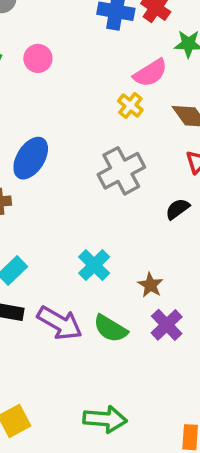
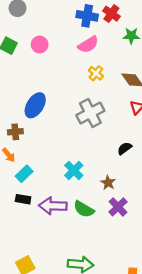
pink semicircle: (150, 73) -> (88, 45), moved
black semicircle: (178, 209) -> (125, 148), moved
purple arrow: (60, 323) -> (53, 206), turned 152

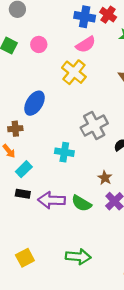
yellow cross: (96, 73) -> (74, 72), moved, size x1.6
gray cross: (90, 113) -> (94, 126), moved
cyan cross: (74, 170) -> (64, 152), moved, turned -36

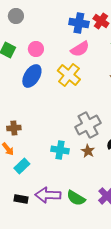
blue ellipse: (34, 103) -> (32, 76), moved
brown star: (105, 178) -> (88, 151), moved
black rectangle: (23, 194) -> (21, 199), moved

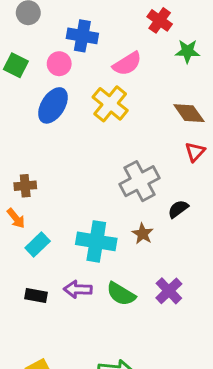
blue cross: (79, 23) -> (82, 36), moved
cyan cross: (60, 150) -> (96, 241), moved, size x1.4
brown star: (88, 151) -> (143, 234), moved
purple arrow: (48, 195) -> (78, 289), size x0.7

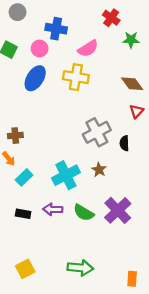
yellow cross: (110, 104) -> (76, 77), turned -30
black semicircle: (178, 209) -> (124, 143), moved, turned -56
cyan cross: (96, 241) -> (66, 175), turned -36
purple cross: (169, 291) -> (118, 210), size x1.4

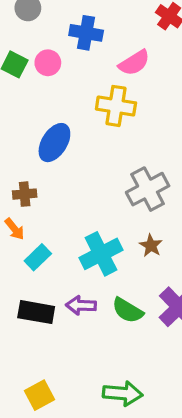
pink circle: (40, 48) -> (48, 63), moved
blue ellipse: (35, 78) -> (54, 143), moved
black rectangle: (23, 214) -> (36, 312), size x1.5

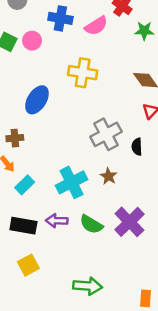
pink semicircle: (134, 63) -> (96, 26), moved
yellow square: (40, 395) -> (28, 265), moved

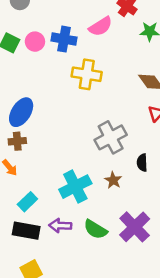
blue cross: (60, 18) -> (64, 39), moved
blue ellipse: (37, 100) -> (21, 112), moved
black semicircle: (137, 147) -> (142, 163), moved
cyan rectangle: (25, 185) -> (27, 202), moved

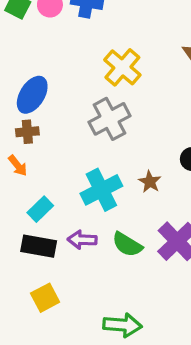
yellow cross: (87, 74) -> (122, 67), moved, turned 32
gray cross: (111, 137) -> (110, 119), moved

